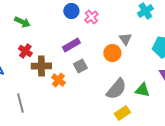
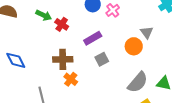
red cross: (25, 51) -> (62, 24), moved
orange cross: (58, 80) -> (71, 79), moved

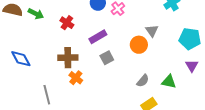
green arrow: (44, 15) -> (36, 14), moved
gray semicircle: (138, 82) -> (143, 81), size x0.6

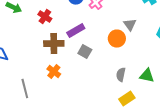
brown cross: (68, 58) -> (54, 44), moved
gray square: (107, 58) -> (85, 52), turned -32
gray semicircle: (143, 81) -> (121, 75), turned 152

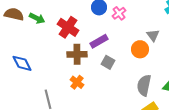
red cross: (45, 17) -> (68, 27), size x1.5
gray semicircle: (121, 75) -> (144, 85), size x1.5

